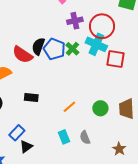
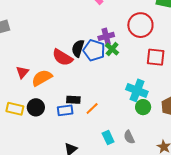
purple cross: (75, 21) -> (106, 36), moved
cyan cross: (96, 44) -> (137, 90), moved
orange line: (69, 107) -> (92, 109), moved
blue rectangle: (17, 133) -> (65, 110), moved, turned 42

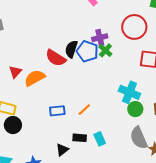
black rectangle: (73, 100) -> (80, 138), moved
black circle: (36, 107) -> (13, 125), moved
gray semicircle: (129, 137) -> (139, 138), moved, size x1.6

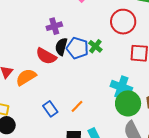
purple cross: (100, 38) -> (54, 26), moved
green circle: (135, 109) -> (128, 103), size x1.6
blue rectangle: (57, 111) -> (50, 109), turned 63

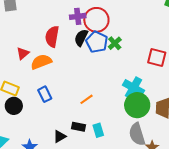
red circle: (123, 22) -> (96, 20), moved
red semicircle: (46, 56) -> (52, 37), moved, turned 60
blue rectangle: (50, 109) -> (45, 94), moved

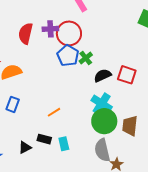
red semicircle: (52, 37) -> (26, 33), moved
black semicircle: (81, 38) -> (103, 75), moved, turned 36
blue rectangle: (45, 94) -> (13, 104), turned 42

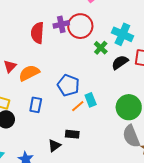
blue pentagon: (68, 56) -> (68, 85), moved
cyan cross: (102, 104) -> (122, 34), moved
cyan rectangle: (64, 144) -> (91, 100), moved

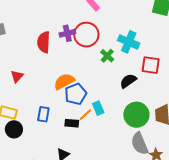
black semicircle: (120, 62) -> (128, 81), moved
orange semicircle: (29, 73) -> (64, 81), moved
blue pentagon: (68, 85) -> (76, 94), turned 30
black rectangle: (72, 134) -> (72, 123), moved

